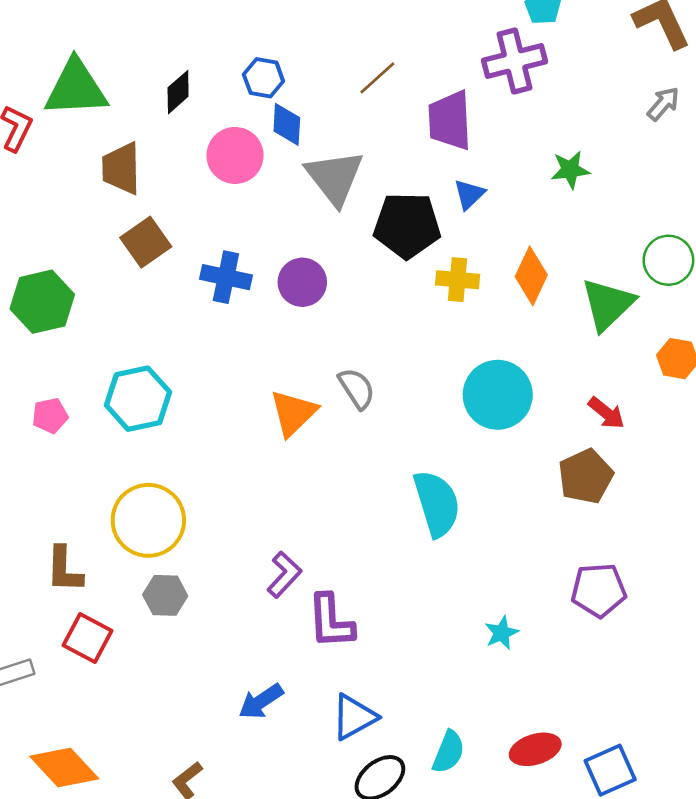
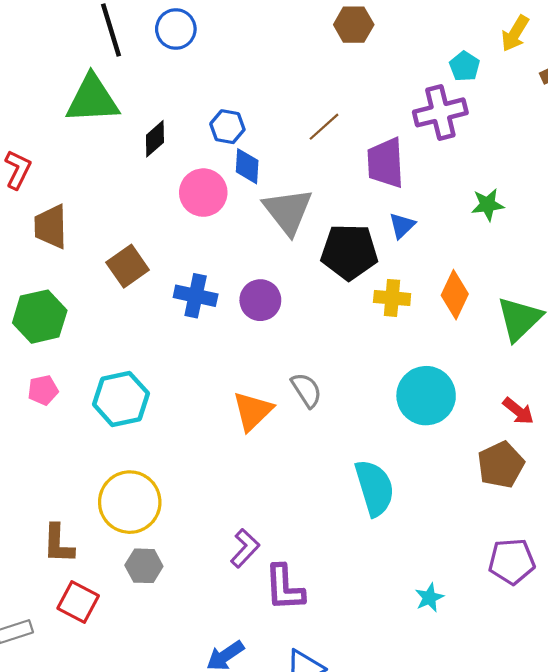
green triangle: (76, 88) -> (92, 99), moved
brown trapezoid: (121, 168) -> (51, 227), moved
pink pentagon: (50, 416) -> (43, 390), moved

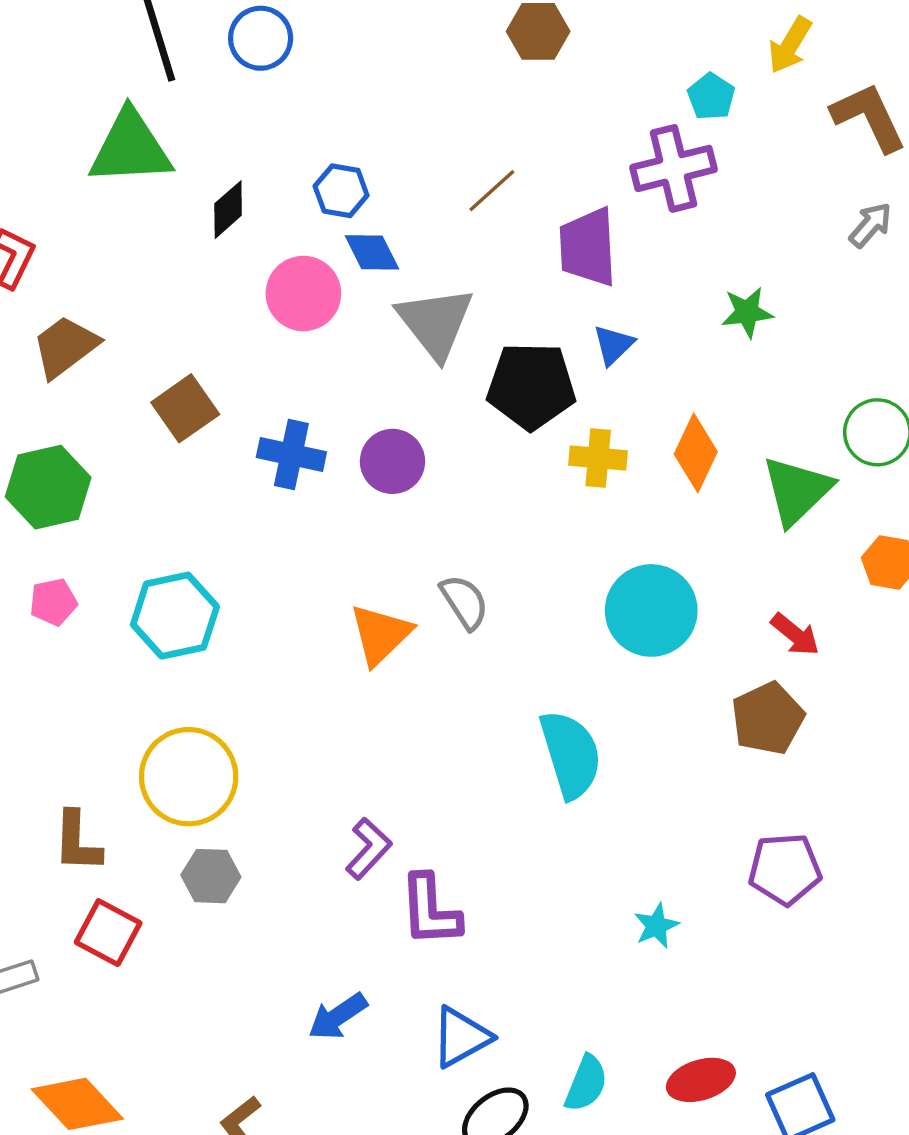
blue diamond: (247, 166) -> (372, 252), turned -30
brown trapezoid: (51, 227) -> (65, 347), turned 54

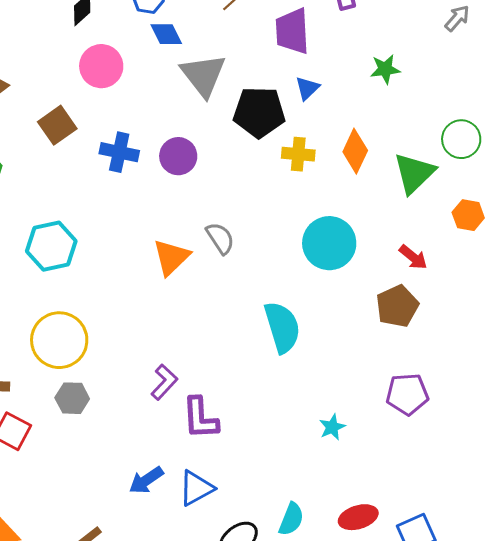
pink circle: (303, 294) -> (101, 66), moved
blue triangle: (461, 1037) -> (196, 488), moved

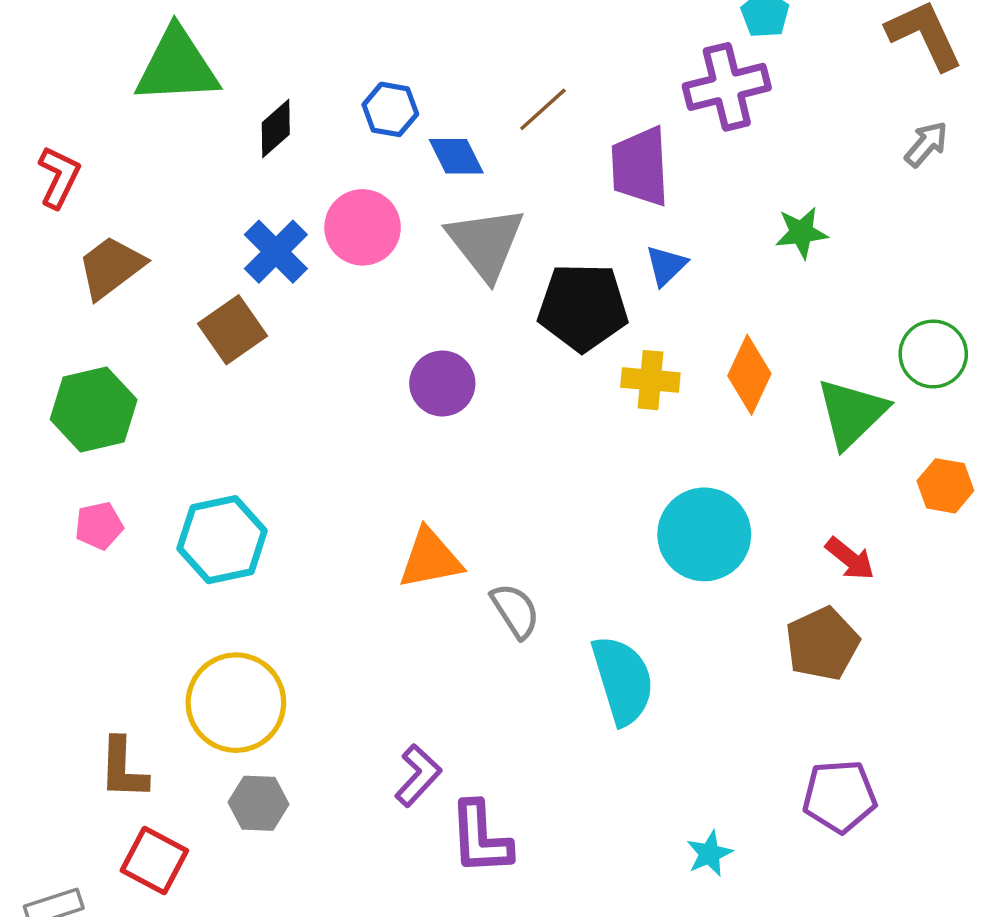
blue diamond: (166, 34) -> (456, 156), moved
pink circle: (101, 66) -> (363, 227), moved
blue cross: (119, 152) -> (276, 252), moved, turned 33
gray semicircle: (220, 238) -> (515, 611), moved
orange triangle: (171, 257) -> (430, 559), turned 33

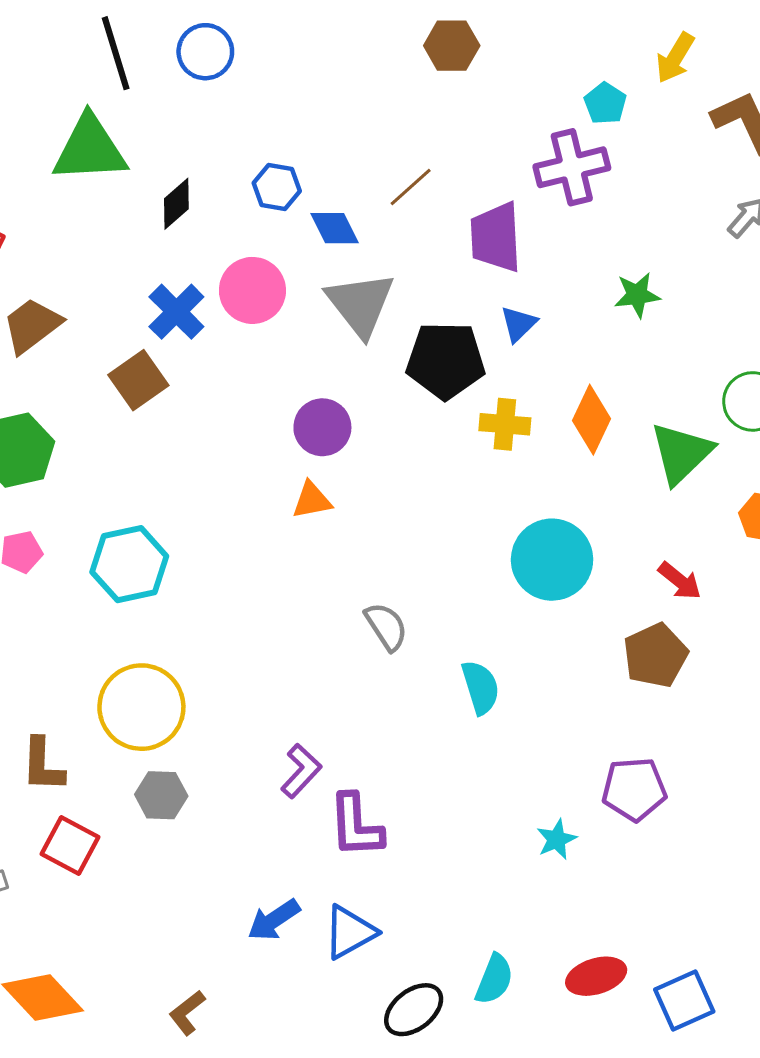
orange triangle: (430, 559) -> (312, 500), moved, size x0.7
cyan semicircle: (623, 680) -> (481, 687), size x0.7
purple pentagon: (840, 796) -> (634, 789), moved

